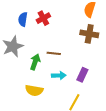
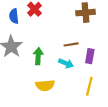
brown line: (54, 53) -> (71, 44), moved
cyan arrow: (59, 75) -> (66, 63), turned 40

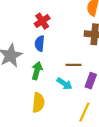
blue semicircle: (14, 16) -> (40, 44), moved
yellow semicircle: (45, 85) -> (38, 103), turned -90

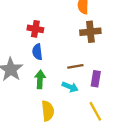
red cross: (42, 21) -> (35, 29), turned -35
yellow line: (84, 112) -> (95, 111), turned -42

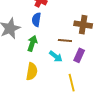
brown cross: (90, 32) -> (83, 25), moved

